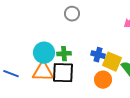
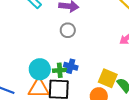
blue cross: (98, 55) -> (71, 66), moved

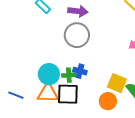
gray circle: (68, 30) -> (77, 35), size x1.6

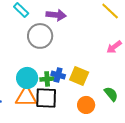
gray circle: (77, 35) -> (40, 36), moved
yellow square: (117, 83) -> (79, 76), moved

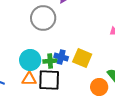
orange triangle: (26, 97) -> (29, 79), size x0.7
orange circle: (86, 105) -> (99, 87), moved

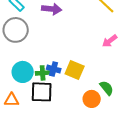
gray circle: (43, 18) -> (16, 30), moved
orange triangle: (29, 79) -> (12, 100), moved

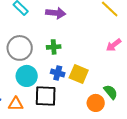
gray circle: (16, 30) -> (20, 48), moved
green cross: (43, 73) -> (54, 47), moved

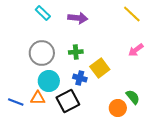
yellow square: (79, 74) -> (100, 68), moved, turned 30
black square: (46, 96) -> (68, 101), turned -30
orange triangle: (16, 104) -> (38, 98), moved

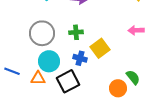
pink arrow: (136, 50) -> (136, 30), turned 35
blue line: (16, 102) -> (12, 71), moved

